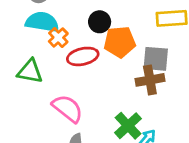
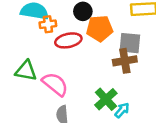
orange cross: (58, 37) -> (48, 24), turned 35
green triangle: (30, 71) -> (26, 71), moved

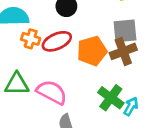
orange cross: (48, 24) -> (31, 39), moved, turned 35
orange pentagon: (100, 28) -> (92, 51), moved

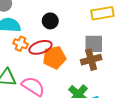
orange pentagon: (92, 51) -> (54, 57), moved

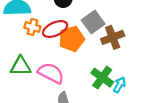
gray square: (94, 44) -> (93, 22), moved, turned -30

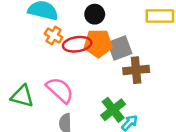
orange pentagon: (72, 39) -> (98, 43), moved
green triangle: (21, 66) -> (22, 96), moved

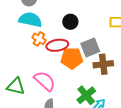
orange pentagon: (98, 43) -> (72, 58), moved

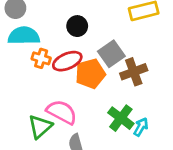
green triangle: (16, 86) -> (40, 127), moved, turned -42

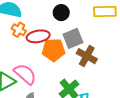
black circle: (77, 26) -> (61, 13), moved
brown cross: (134, 72) -> (87, 56), turned 36

